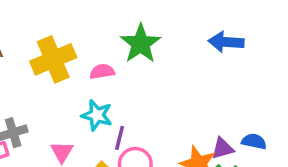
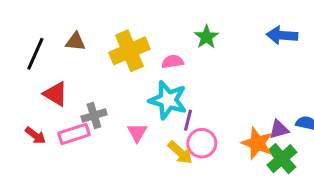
green star: (141, 44) -> (206, 37), size x0.7
cyan star: (97, 115) -> (168, 100), size x1.4

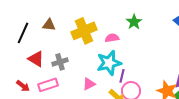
cyan star: (168, 100) -> (109, 63), turned -30
gray cross: (94, 115) -> (60, 62), moved
pink triangle: (137, 132) -> (89, 84), turned 32

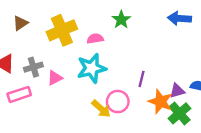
brown triangle: (49, 25) -> (20, 23), turned -40
purple line: (122, 76) -> (141, 79), moved
pink triangle: (89, 84) -> (55, 78), moved

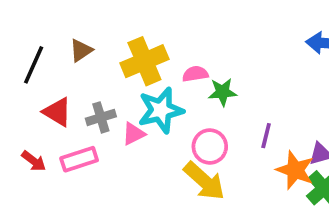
green star: (121, 20) -> (223, 92), moved, turned 30
cyan star: (92, 68) -> (161, 110), moved
pink circle: (118, 102) -> (210, 147), moved
yellow arrow: (101, 109) -> (204, 181), size x1.4

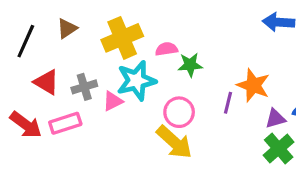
red arrow: (34, 161) -> (26, 125), size x1.5
orange star: (295, 170) -> (253, 85), moved

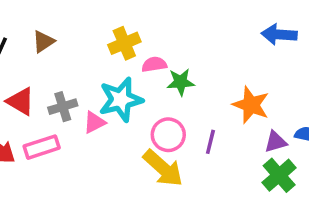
yellow cross: (122, 38) -> (124, 43), moved, size x0.7
purple line: (228, 103) -> (210, 142), moved

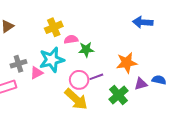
orange star: (251, 105) -> (127, 63), turned -30
purple line: (210, 142) -> (96, 77), moved, turned 56
green cross: (279, 175) -> (119, 95), moved

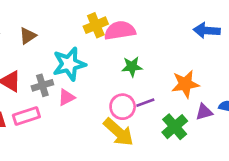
yellow cross: (54, 27) -> (96, 25), moved
pink semicircle: (71, 39) -> (120, 31), moved, size x1.6
cyan star: (52, 60) -> (69, 64), moved

